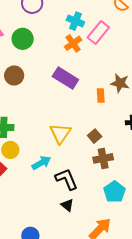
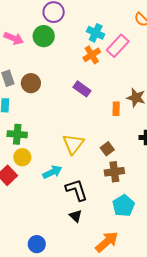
green circle: (23, 39) -> (44, 36), moved
purple rectangle: (65, 78) -> (82, 89), size x0.7

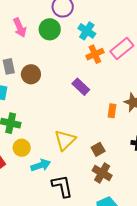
cyan cross: (96, 33) -> (87, 31), moved
pink arrow: (14, 38) -> (20, 28), turned 36
yellow circle: (22, 157) -> (22, 148), moved
brown cross: (114, 172) -> (102, 173), turned 30

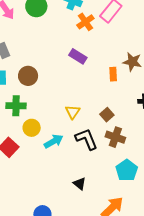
brown circle: (31, 74) -> (28, 76), moved
yellow triangle: (65, 140) -> (73, 112), size x0.7
black L-shape: (62, 186) -> (86, 139), moved

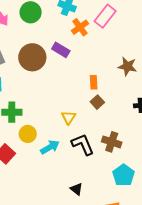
purple rectangle: (78, 56) -> (61, 50), moved
orange rectangle: (113, 74) -> (94, 82), moved
brown circle: (28, 76) -> (32, 57), moved, size x1.4
brown square: (107, 115) -> (97, 102), moved

